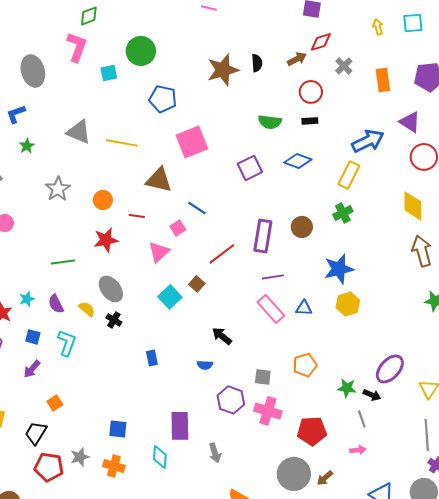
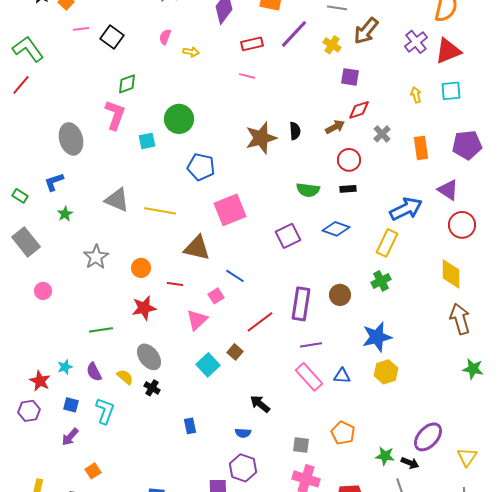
orange pentagon: (305, 365) -> (343, 433), turned -30
purple hexagon: (231, 400) -> (243, 468), moved

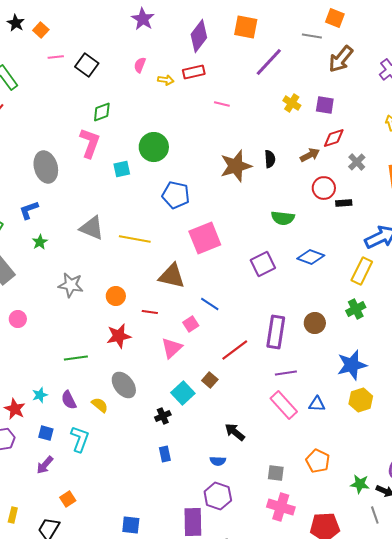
red rectangle: (252, 44) -> (194, 72), moved
yellow cross: (332, 45) -> (292, 103), moved
black rectangle: (348, 189) -> (344, 203), moved
gray star: (96, 257) -> (71, 285), turned -30
black cross: (152, 388) -> (163, 416), moved, turned 35

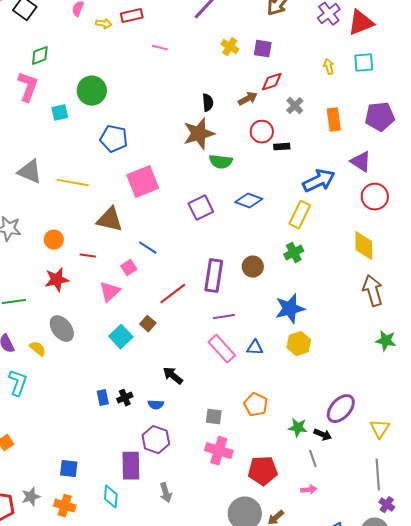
brown star: (236, 166) -> (199, 134), moved
black cross: (163, 416) -> (125, 398), moved

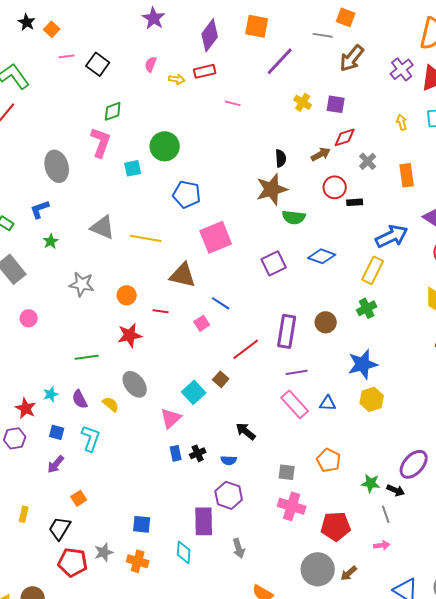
pink triangle: (110, 292) -> (171, 418), moved

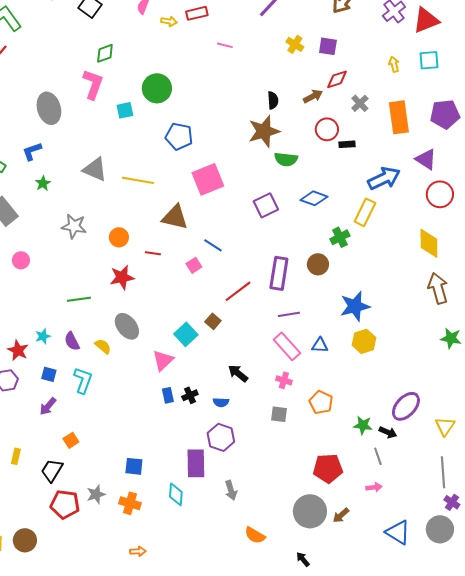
orange rectangle: (407, 175) -> (399, 117), size x1.4
green cross: (367, 308) -> (340, 237), moved
pink cross: (292, 506) -> (284, 380), moved, size x0.6

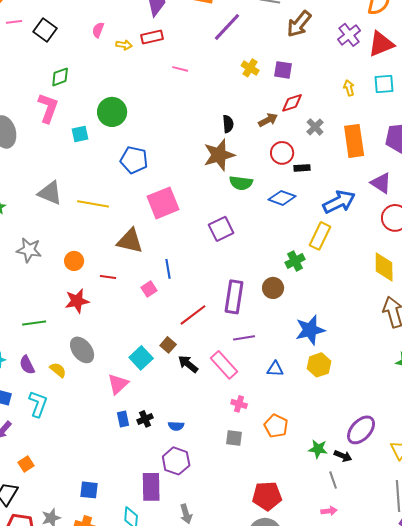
blue diamond: (314, 198) -> (282, 198), moved
blue line: (213, 245) -> (168, 269), turned 48
pink rectangle: (287, 346) -> (224, 365), moved
black arrow: (238, 373) -> (188, 364), moved
red pentagon: (328, 468) -> (267, 496), moved

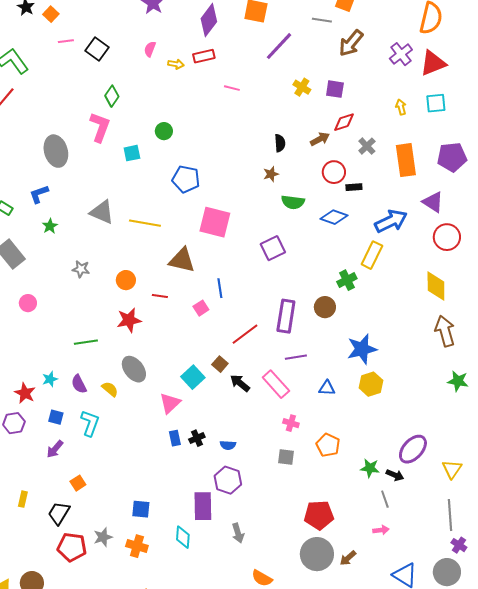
green diamond: (60, 77) -> (112, 96), turned -35
green circle: (112, 112) -> (164, 131), size x0.6
brown star: (219, 155) -> (271, 174), size x0.5
pink square: (163, 203) -> (215, 222), turned 36
gray star: (29, 250) -> (81, 269), size x0.7

